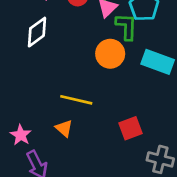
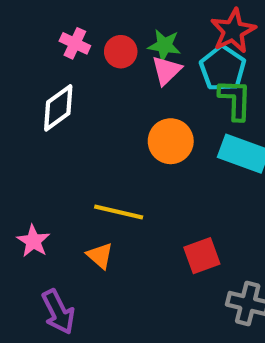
green L-shape: (126, 27) -> (235, 100), moved
pink star: (21, 135) -> (33, 241), moved

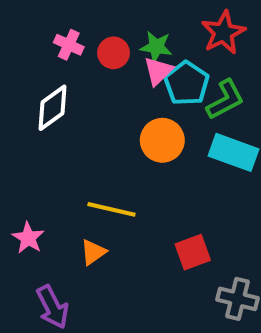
cyan pentagon: (223, 68) -> (187, 83), moved
green L-shape: (235, 100) -> (225, 100), turned 60
orange triangle: (100, 256) -> (93, 252), turned 44

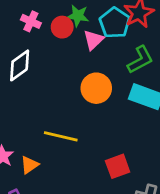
green star: (156, 47) -> (78, 16), moved
cyan pentagon: (187, 83) -> (115, 23), moved
orange triangle: (93, 252) -> (30, 165), moved

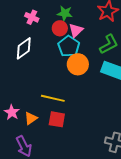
cyan pentagon: (115, 23) -> (69, 46), moved
red circle: (62, 27) -> (60, 28), moved
red square: (118, 166) -> (57, 119), moved, turned 30

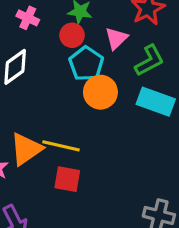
pink triangle: (76, 30) -> (116, 38), moved
orange triangle: (31, 118) -> (26, 149), moved, size x1.6

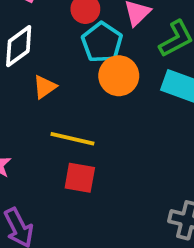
orange triangle: (26, 149) -> (45, 87), moved, size x0.6

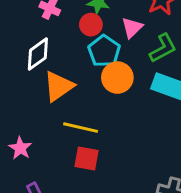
orange triangle: (45, 87) -> (59, 86), size x1.6

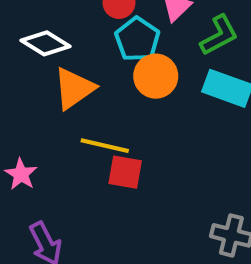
white diamond: (38, 54) -> (45, 43), turned 68
red square: (86, 158) -> (125, 172), moved

